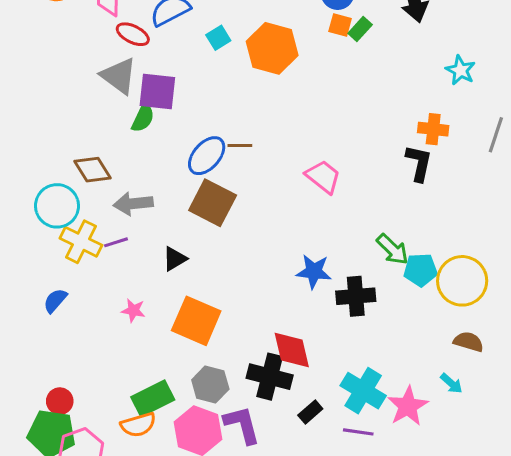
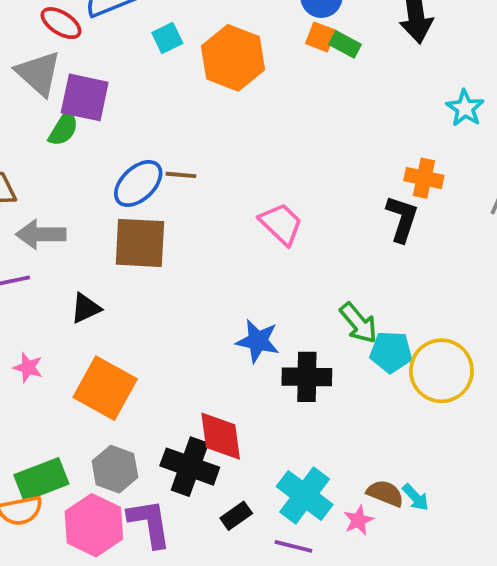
green rectangle: (360, 29) -> (345, 44), turned 70
brown square: (213, 203) -> (140, 243), turned -30
brown semicircle: (469, 342) -> (385, 493), moved
pink star: (408, 406) -> (358, 520), size x0.6

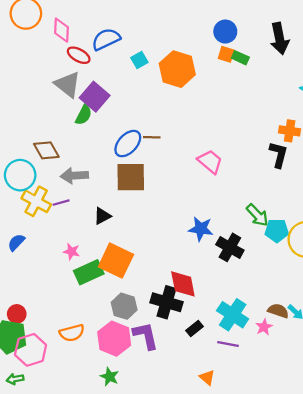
purple square: (85, 97) -> (95, 97), turned 32
black cross: (307, 377) -> (230, 247), turned 32
green rectangle: (41, 479) -> (89, 272), moved

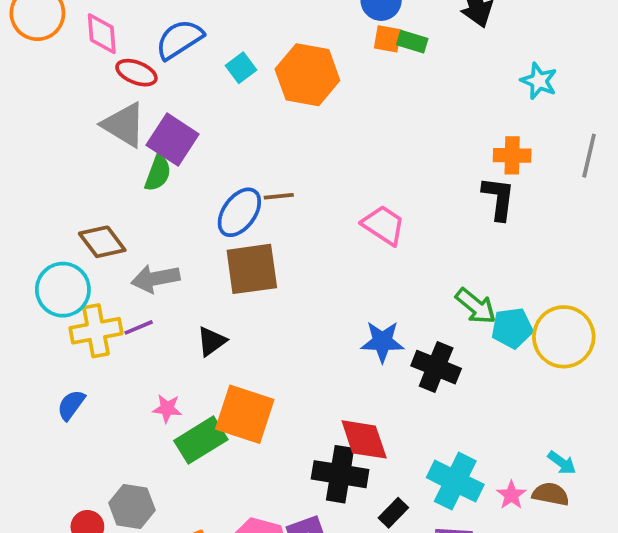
yellow cross: (36, 201) -> (96, 331), turned -32
gray hexagon: (124, 306) -> (132, 506), moved
brown semicircle: (278, 311) -> (551, 494), moved

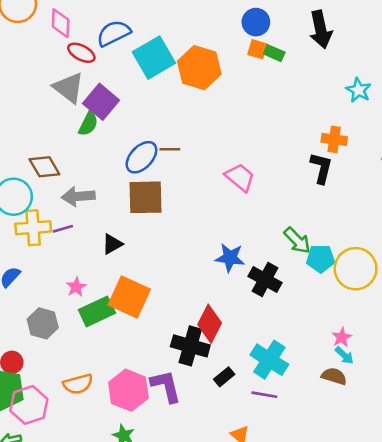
cyan square: (241, 68) -> (154, 58), size x2.0
pink star: (167, 409) -> (76, 287), turned 30
red diamond: (364, 439) -> (210, 324), turned 39
pink star: (511, 495) -> (342, 337), moved
gray hexagon: (132, 506) -> (43, 323), moved

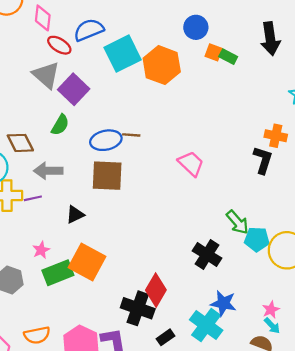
blue circle: (256, 22) -> (196, 27), moved
green semicircle: (88, 124) -> (60, 125), moved
blue ellipse: (141, 157) -> (106, 140), turned 32
blue star: (230, 258) -> (223, 303), moved

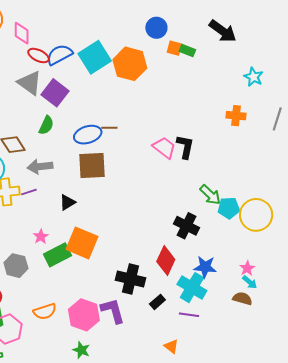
blue semicircle: (89, 30) -> (59, 55), moved
black arrow: (270, 39) -> (223, 31), turned -40
black L-shape: (263, 160) -> (185, 147), moved
red diamond: (156, 290) -> (166, 261), moved

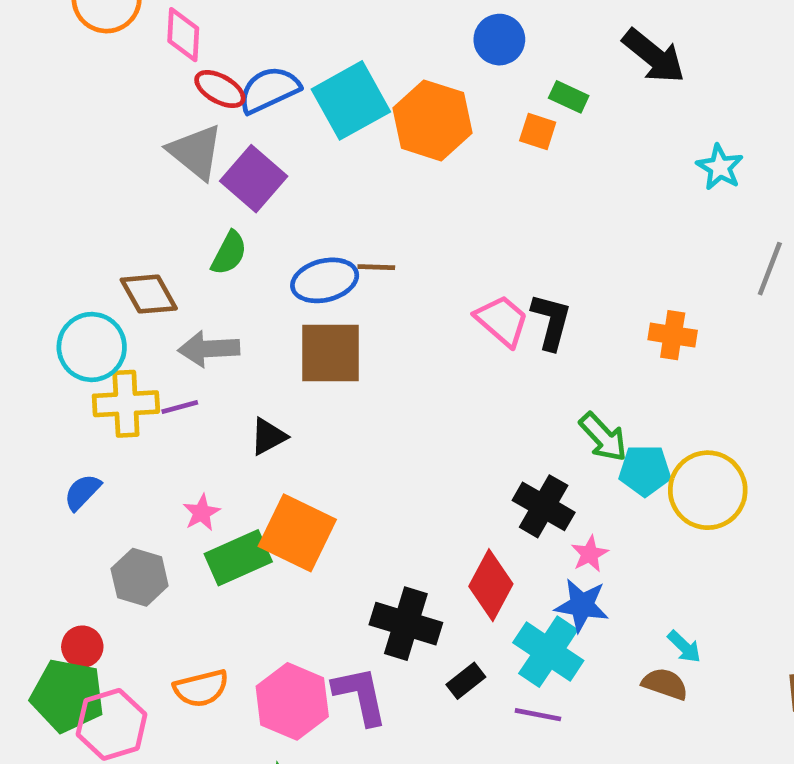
orange square: (174, 48) -> (538, 131), moved
orange cross: (236, 116) -> (673, 335), moved
pink star: (247, 268) -> (590, 554), moved

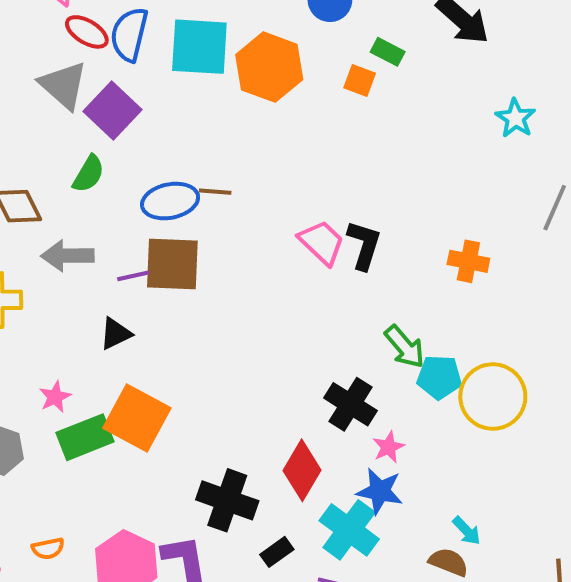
blue semicircle: (269, 90) -> (129, 34), turned -54
cyan square: (351, 100) -> (199, 47), turned 30
purple line: (180, 407) -> (133, 276), moved
orange semicircle: (201, 688) -> (48, 548), size x0.7

